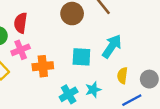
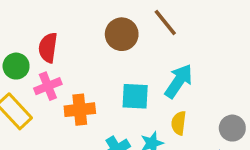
yellow semicircle: (122, 76) -> (179, 123), moved

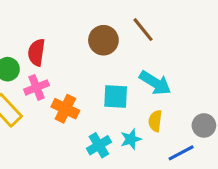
cyan arrow: (179, 81) -> (155, 83), turned 88
orange cross: (80, 110) -> (65, 109), turned 32

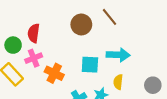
cyan arrow: (155, 83) -> (118, 55), turned -30

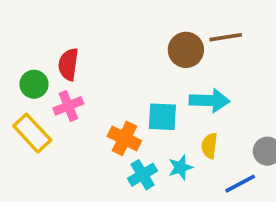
brown line: (109, 17) -> (226, 37), moved, turned -60
brown circle: (81, 24) -> (186, 50), moved
orange cross: (54, 73) -> (124, 138), moved

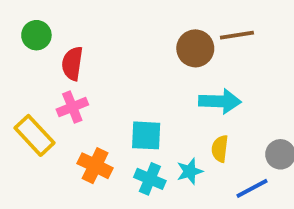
green circle: (34, 84) -> (36, 35), moved
cyan square: (162, 117) -> (146, 135), moved
orange cross: (124, 138) -> (95, 166), moved
cyan cross: (143, 175) -> (150, 179), turned -36

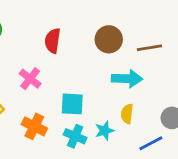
brown line: (237, 35) -> (149, 48), moved
red semicircle: (72, 64) -> (53, 41), moved
pink cross: (72, 107) -> (30, 79), moved, turned -30

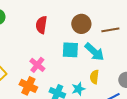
pink cross: (30, 79) -> (37, 65), moved
cyan arrow: (127, 79) -> (94, 52), turned 40
cyan square: (72, 104) -> (70, 50), moved

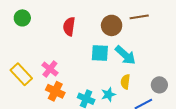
brown line: (110, 30) -> (139, 17), moved
pink cross: (37, 65) -> (50, 69), moved

